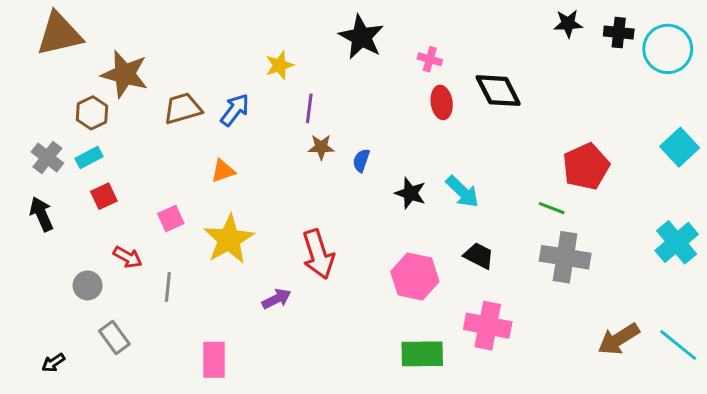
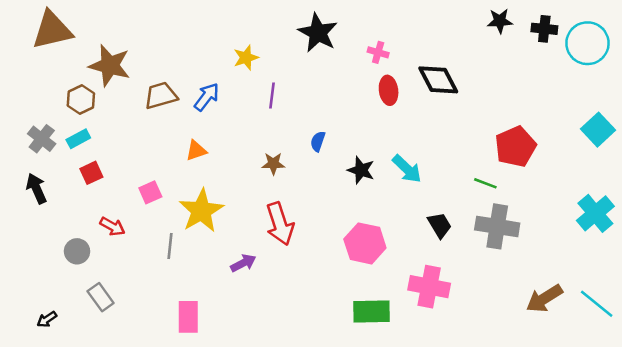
brown star: (321, 147) -> (273, 164), moved
black trapezoid: (479, 256) -> (440, 225), moved, turned 32
gray line: (168, 287) -> (170, 246), moved

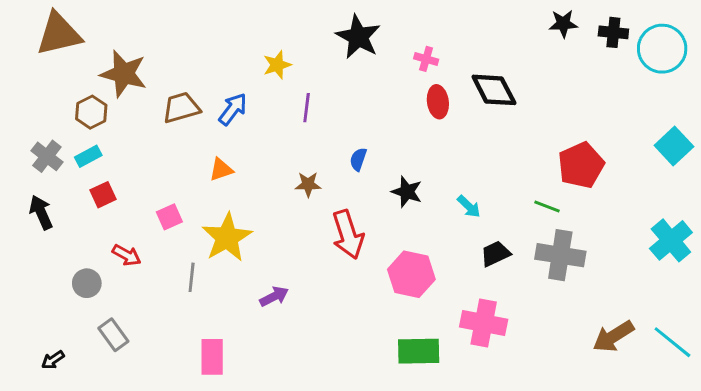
cyan arrow: (407, 169) -> (469, 206), moved, size x0.7
red arrow: (280, 224) -> (348, 235), moved
black trapezoid: (440, 225) -> (495, 254), turned -84

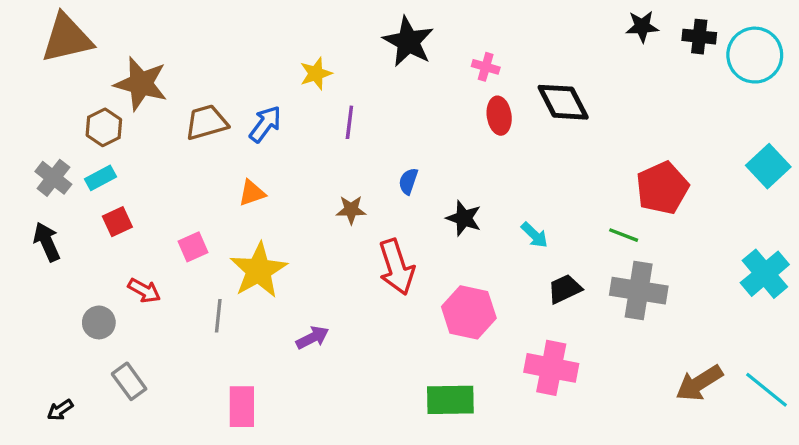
green rectangle: (419, 351) -> (450, 400), moved

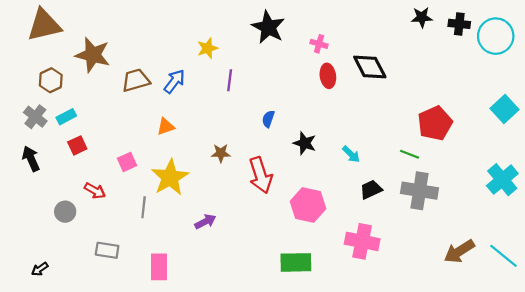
brown hexagon: (104, 127) -> (51, 80), moved
brown star: (351, 210) -> (221, 153), moved
gray rectangle: (129, 381) -> (107, 250), moved, turned -45

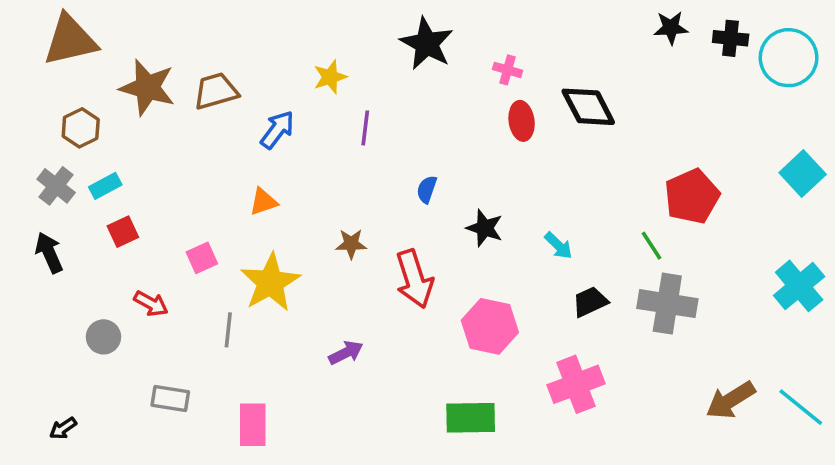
brown trapezoid: (136, 80) -> (216, 91), moved
green line: (410, 154) -> (652, 246), turned 36
purple arrow: (205, 222) -> (346, 353), moved
pink cross: (362, 241) -> (576, 384), turned -32

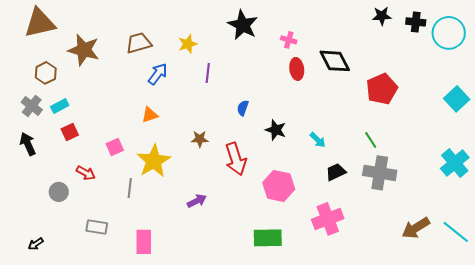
brown trapezoid: (216, 91) -> (139, 43), moved
red pentagon: (692, 196) -> (382, 89), moved

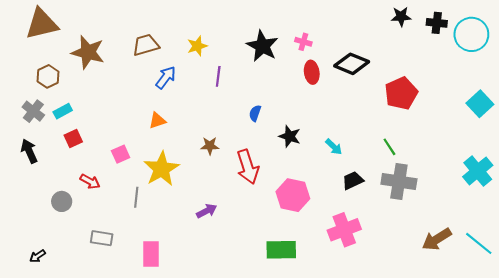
black star: (243, 25) -> (262, 46), moved
black diamond: (335, 61) -> (352, 64), turned -40

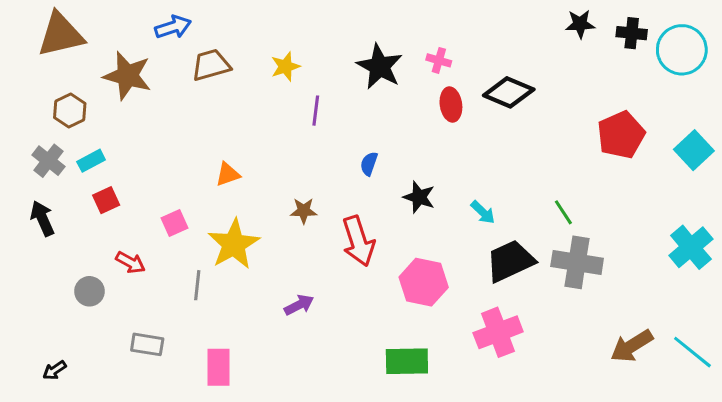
blue arrow: (166, 77) -> (173, 27), moved, turned 35
red pentagon: (401, 93) -> (621, 135), moved
black trapezoid: (353, 180) -> (510, 261), size x1.6

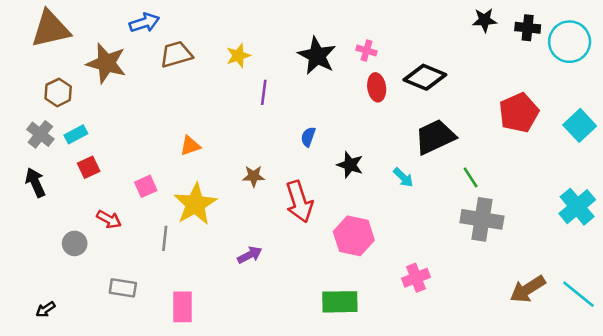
black trapezoid: (510, 261) -> (435, 137), moved
pink cross: (498, 332) -> (416, 278), size x0.7

